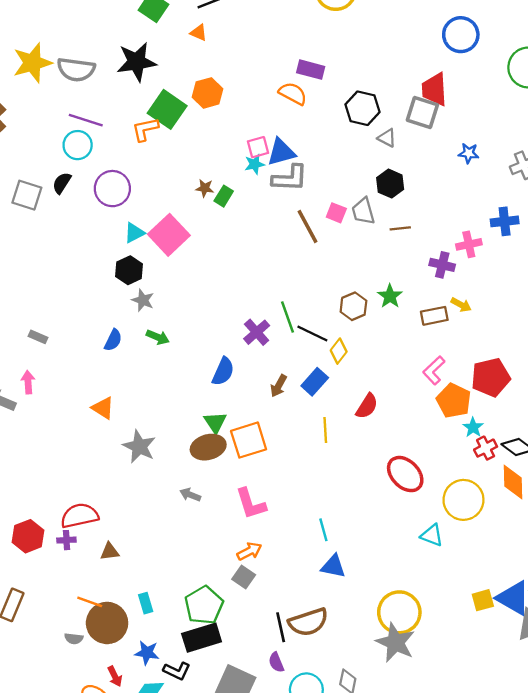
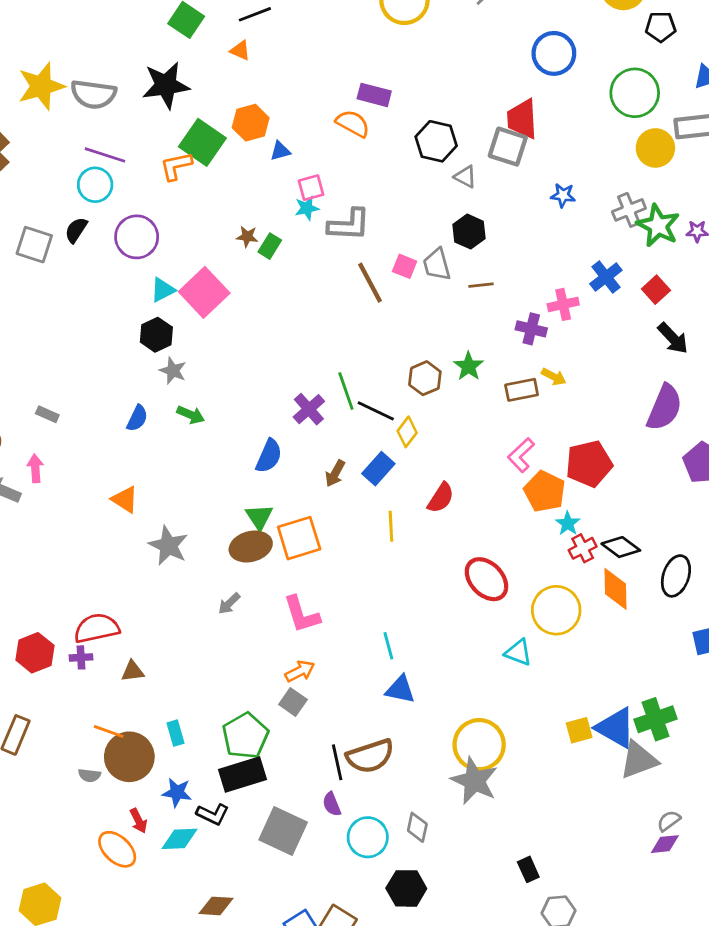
blue triangle: (281, 152) -> (280, 151), moved, size x0.6
blue cross: (505, 221) -> (606, 277), turned -32
gray arrow: (190, 495) -> (229, 603), turned -66

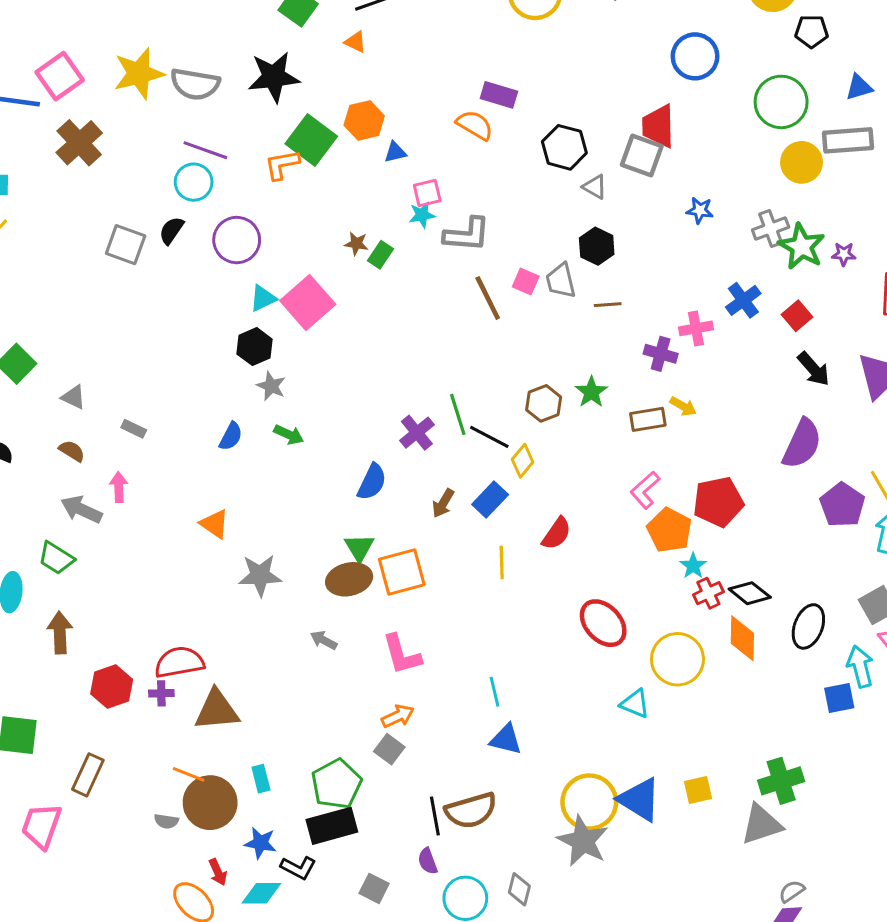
gray star: (168, 546) -> (260, 575), turned -30
gray arrow: (229, 603) -> (324, 640), turned 70
brown triangle: (133, 671) -> (217, 710), size x1.8
blue triangle: (616, 728) -> (639, 800), moved
gray square: (283, 831) -> (374, 888), size x0.6

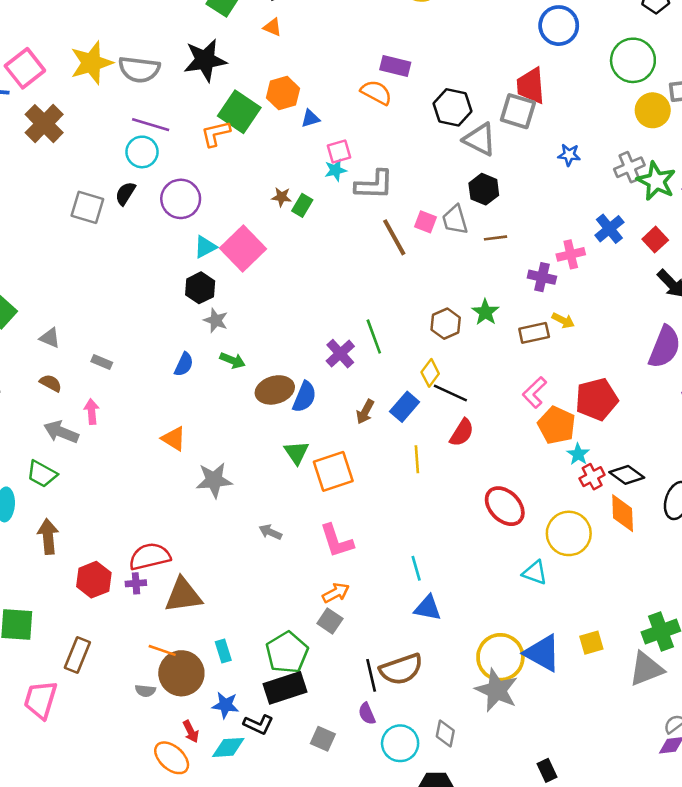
gray triangle: (595, 187) -> (480, 139), size x1.6
black line: (489, 437) -> (450, 393), moved
brown ellipse: (349, 579) -> (275, 390), moved

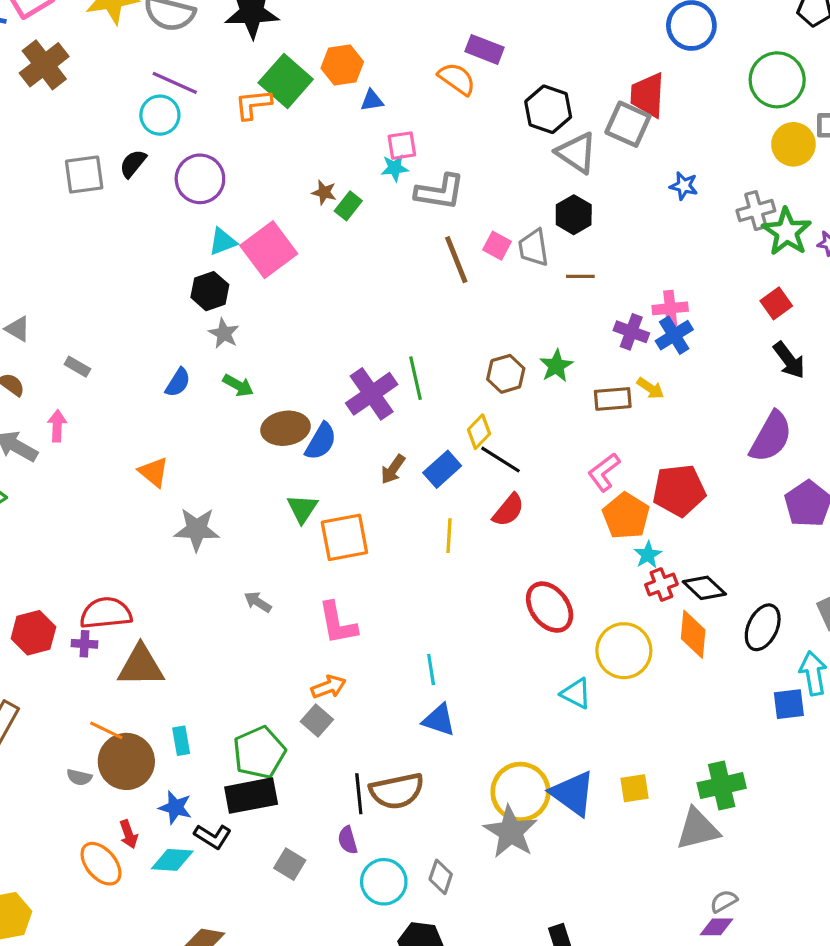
gray square: (87, 207) -> (84, 175), turned -32
blue cross: (609, 229) -> (674, 335), moved
purple cross: (340, 354) -> (372, 394), size x1.4

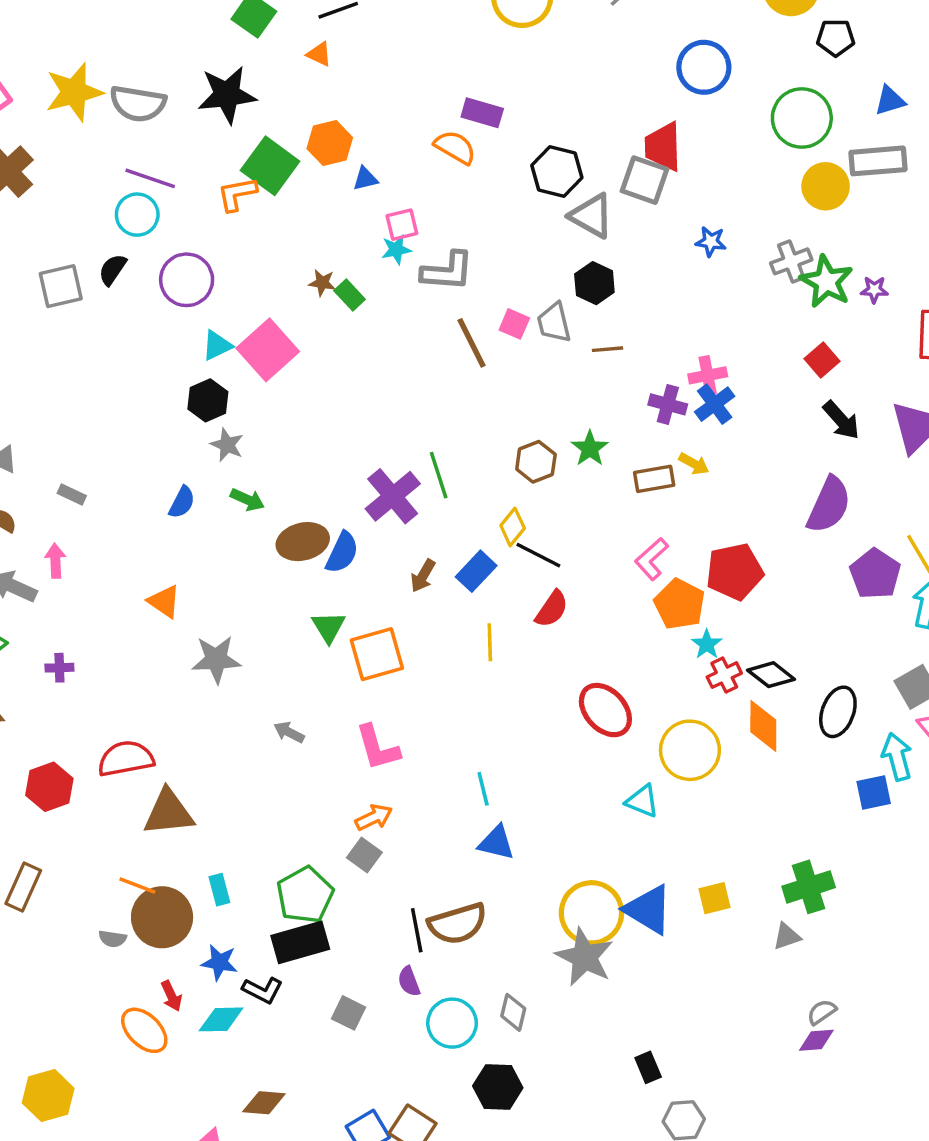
green rectangle: (348, 206) -> (350, 295), turned -76
purple cross: (85, 644) -> (59, 668), moved
gray triangle: (698, 829) -> (787, 936), size x0.6

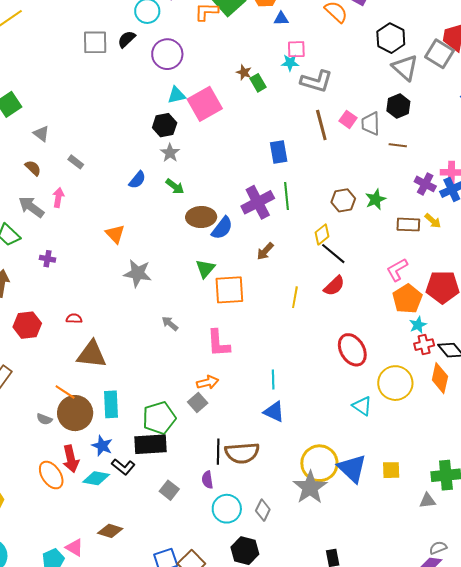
blue rectangle: (476, 571) -> (279, 152), moved, turned -65
red semicircle: (126, 759) -> (74, 318), size x0.5
cyan rectangle: (219, 890) -> (111, 404), size x1.5
red arrow: (171, 996) -> (71, 459), size x1.5

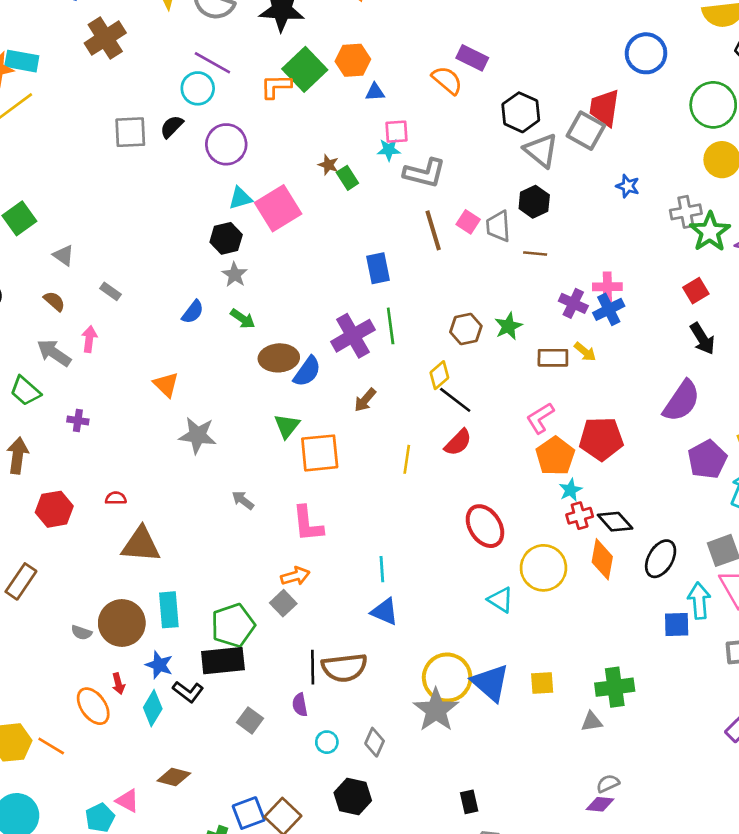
orange line: (65, 392) -> (51, 746), moved
red arrow: (71, 459) -> (118, 684), size x0.6
cyan diamond: (96, 478) -> (153, 708), turned -68
cyan circle: (227, 509) -> (327, 742), size x0.6

